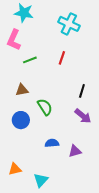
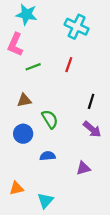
blue semicircle: (52, 143) -> (48, 156), moved

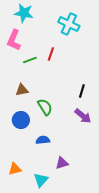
red line: (69, 65) -> (51, 54), moved
purple triangle: (83, 168) -> (62, 163), moved

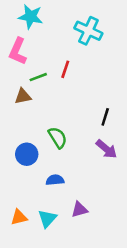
brown triangle: (22, 90) -> (23, 96), moved
cyan triangle: (41, 180) -> (47, 219), moved

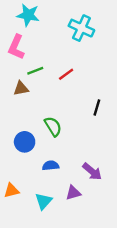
red line: (65, 69) -> (66, 74), moved, turned 35
purple arrow: (106, 149) -> (92, 171), moved
orange triangle: (19, 217) -> (12, 190), moved

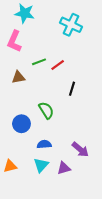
green line: (35, 71) -> (39, 62), moved
black line: (97, 107) -> (72, 89), moved
cyan triangle: (44, 201) -> (41, 165), moved

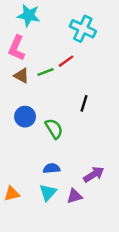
red line: (58, 65) -> (66, 61), moved
brown triangle: (18, 77) -> (21, 76), moved, turned 40
blue circle: (21, 124) -> (25, 117), moved
purple arrow: (80, 150) -> (94, 174), turned -72

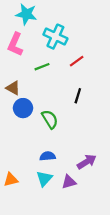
cyan cross: (83, 29) -> (55, 37), moved
red line: (66, 61) -> (77, 61), moved
brown triangle: (21, 76) -> (13, 88), moved

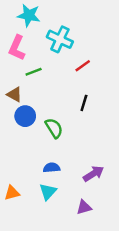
green line: (42, 67) -> (34, 72), moved
purple triangle: (69, 182) -> (84, 207), moved

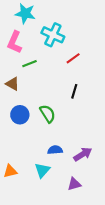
blue circle: (25, 116) -> (20, 115), moved
blue semicircle: (52, 168) -> (55, 150), moved

